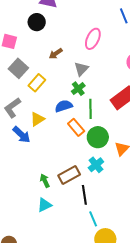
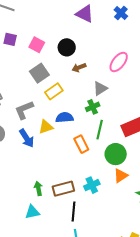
black circle: (37, 22) -> (67, 47), moved
blue semicircle: (64, 106) -> (65, 117), moved
green circle: (98, 137) -> (116, 154), moved

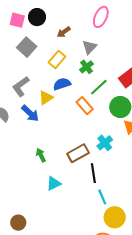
black circle: (67, 47) -> (37, 17), moved
yellow rectangle: (54, 91) -> (57, 59), moved
green line: (100, 130) -> (99, 87), turned 48
green arrow: (38, 188) -> (41, 155), moved

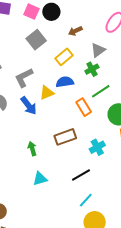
brown rectangle: (78, 153) -> (65, 137), moved
black line: (93, 173) -> (81, 175), turned 60
cyan line: (102, 197) -> (86, 200), turned 56

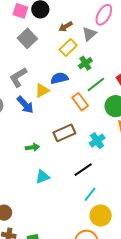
gray triangle: (98, 50) -> (89, 34), moved
yellow rectangle: (64, 57) -> (68, 47), moved
green arrow: (32, 149) -> (32, 147), turned 104

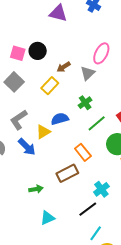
gray square: (27, 38) -> (14, 82), moved
yellow rectangle: (68, 47) -> (50, 86), moved
orange rectangle: (80, 102) -> (83, 152), moved
cyan cross: (97, 141) -> (101, 189), moved

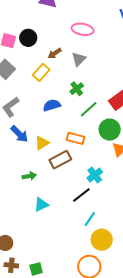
pink ellipse: (101, 53) -> (83, 29), moved, turned 75
yellow triangle: (43, 132) -> (42, 143), moved
orange rectangle: (83, 152) -> (75, 138), turned -36

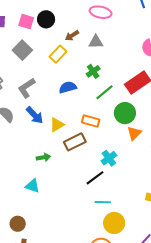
gray triangle: (79, 59) -> (96, 42), turned 42
cyan triangle: (41, 205) -> (32, 186), moved, turned 42
cyan line: (90, 219) -> (103, 202), turned 56

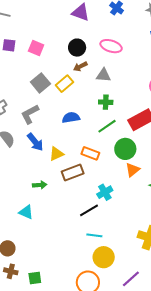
black circle: (46, 19) -> (77, 48), moved
gray square: (22, 50) -> (40, 83), moved
green cross: (93, 71) -> (106, 102), moved, turned 32

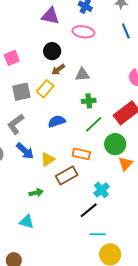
pink ellipse: (111, 46) -> (83, 32), moved
pink square: (36, 48) -> (12, 58), turned -35
gray square: (40, 83) -> (21, 92), turned 36

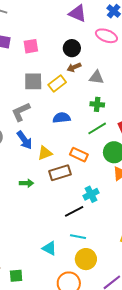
cyan triangle: (27, 222) -> (49, 248), moved

